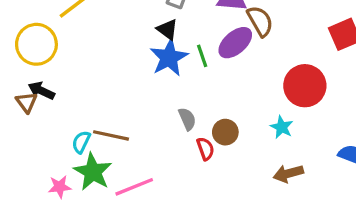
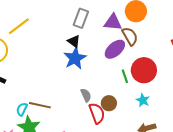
green line: (202, 56) -> (125, 76), moved
red circle: (305, 86) -> (144, 70), moved
red semicircle: (205, 149) -> (97, 113), size x1.5

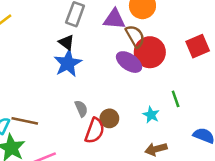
purple ellipse: (115, 49) -> (129, 62), moved, turned 75
red circle: (144, 70) -> (150, 52), moved
green line: (125, 76) -> (176, 99), moved
red semicircle: (97, 113) -> (95, 131), turned 40

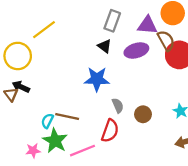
purple ellipse: (129, 62) -> (136, 50), moved, turned -50
blue star: (68, 63) -> (97, 79), moved, turned 30
red semicircle: (95, 131) -> (110, 131), moved

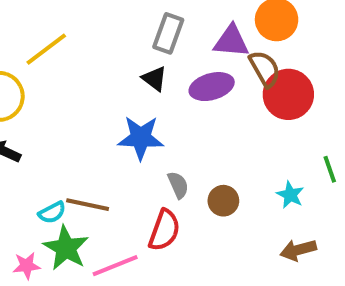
cyan semicircle: (47, 121) -> (52, 213), turned -144

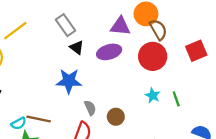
gray rectangle: (168, 33) -> (66, 25), moved, turned -55
brown semicircle: (265, 69) -> (158, 30), moved
cyan star: (290, 195) -> (153, 96), moved

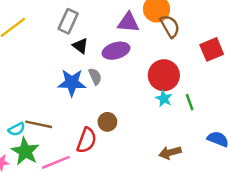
gray rectangle: (66, 25) -> (68, 21), turned 60
red circle: (153, 56) -> (164, 75), moved
gray semicircle: (90, 108) -> (95, 76), moved
brown circle: (116, 117) -> (107, 122), moved

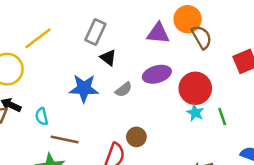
purple ellipse: (116, 51) -> (157, 74), moved
gray semicircle: (95, 76) -> (124, 90), turned 77
blue star: (72, 83) -> (84, 88), moved
cyan semicircle: (17, 129) -> (42, 116), moved, turned 105

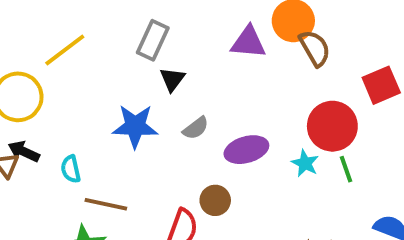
black triangle: (108, 58) -> (172, 79), turned 30
purple ellipse: (157, 74) -> (246, 150), moved
red circle: (195, 88) -> (332, 126), moved

